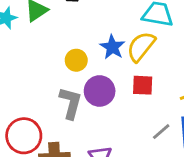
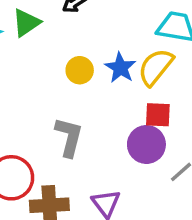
yellow circle: (76, 60) -> (80, 70), moved
purple circle: (100, 91) -> (146, 144), moved

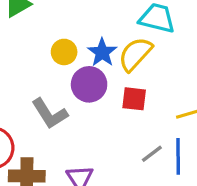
gray L-shape: (69, 137) -> (50, 114), turned 129
purple circle: (146, 144) -> (89, 84), moved

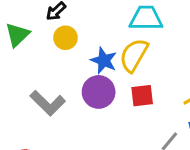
yellow circle: (64, 52) -> (65, 38), moved
gray L-shape: (50, 114) -> (48, 103), moved

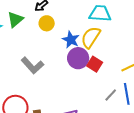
purple circle: (99, 92) -> (78, 58), moved
red square: (142, 96) -> (95, 64), turned 35

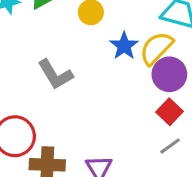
purple circle: (78, 58) -> (169, 74), moved
red square: (95, 64) -> (170, 112), moved

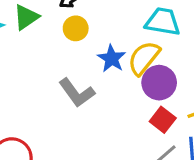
gray L-shape: (55, 75) -> (77, 93), moved

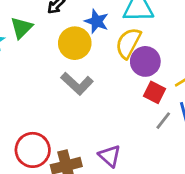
yellow circle: (76, 28) -> (75, 43), moved, size x1.5
blue star: (112, 59) -> (97, 21), moved

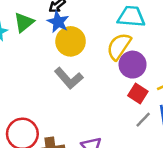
blue star: (97, 21) -> (58, 22), moved

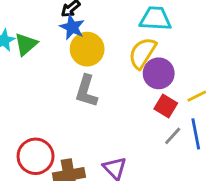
green triangle: (24, 22) -> (26, 44), moved
gray L-shape: (69, 78) -> (86, 91), turned 60

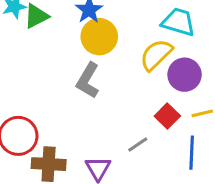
purple circle: (159, 73) -> (185, 75), moved
gray line: (173, 136) -> (138, 145), moved

